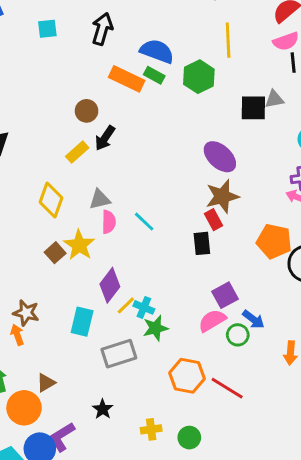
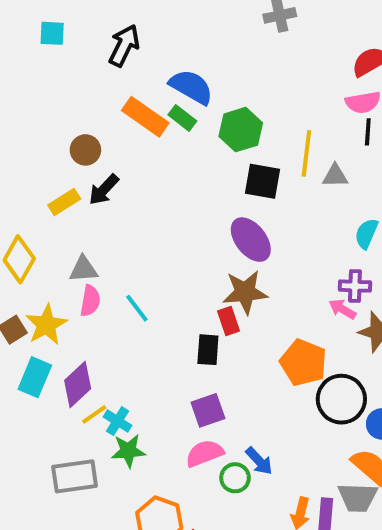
yellow line: (228, 40) -> (306, 153), moved
black square: (253, 108) -> (262, 181), moved
purple square: (225, 295) -> (208, 410), moved
cyan rectangle: (82, 322) -> (35, 377), moved

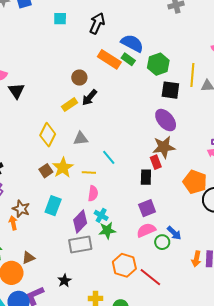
pink semicircle: (90, 301) -> (93, 193), moved
cyan rectangle: (35, 377) -> (53, 206), moved
purple diamond: (78, 384) -> (80, 222), moved
yellow line: (94, 414) -> (89, 172), moved, turned 40

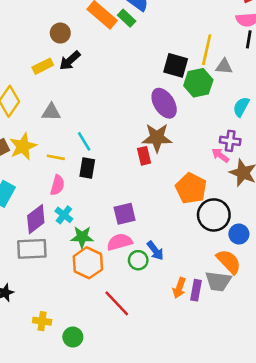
green hexagon: (158, 64) -> (198, 83), moved
black rectangle: (146, 177) -> (87, 168), moved
green star: (107, 230) -> (82, 237), moved
orange hexagon: (124, 265) -> (88, 263), moved

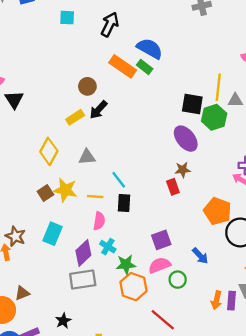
brown star: (157, 138) -> (183, 170), size x0.6
yellow star: (23, 146) -> (65, 190), turned -30
blue arrow: (155, 251) -> (200, 256), moved

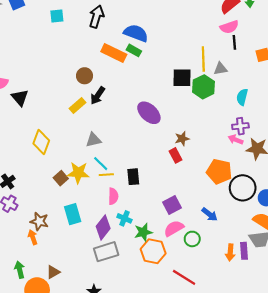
purple ellipse: (186, 139) -> (149, 113), moved
yellow diamond: (49, 151) -> (41, 142), moved
cyan line: (119, 180) -> (101, 164), moved
cyan rectangle: (53, 234) -> (73, 214), turned -30

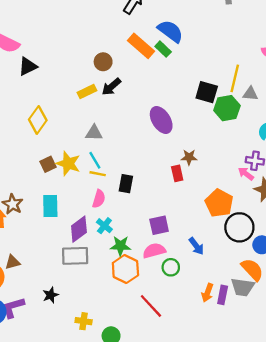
black triangle: (20, 98) -> (28, 66), turned 30

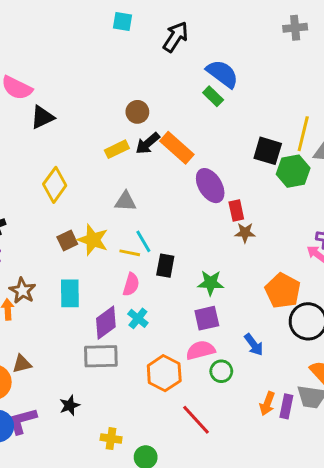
orange rectangle: (141, 46) -> (177, 148), moved
cyan line: (95, 160) -> (143, 241), moved
red rectangle: (177, 173) -> (236, 210), moved
green star: (120, 246) -> (211, 283), moved

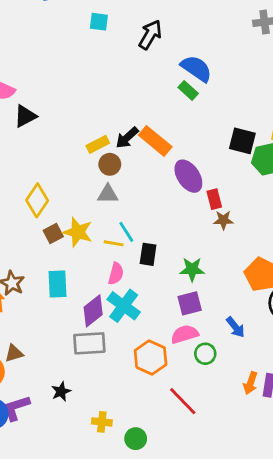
brown circle: (137, 112) -> (110, 164), moved
yellow diamond: (55, 185) -> (37, 200), moved
cyan cross: (138, 318) -> (124, 306), size x1.6

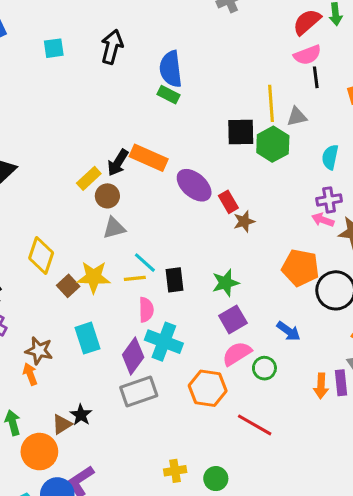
blue semicircle: (196, 68) -> (171, 69), turned -116
black star: (61, 392) -> (81, 415), moved

